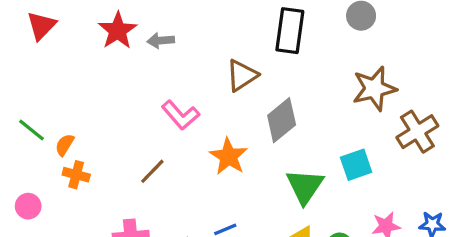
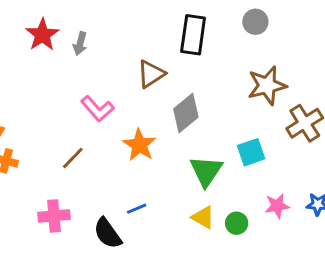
gray arrow: (161, 41) -> (80, 43), turned -70

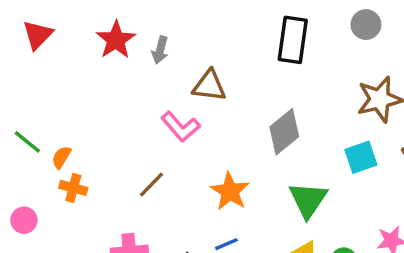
brown triangle: (151, 74) -> (209, 86), moved, turned 40
orange star: (139, 145) -> (230, 191), moved
cyan square: (251, 152) -> (361, 157), moved

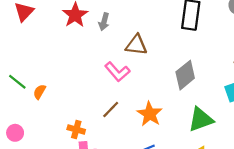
brown line: (152, 184) -> (111, 109), moved
orange cross: (73, 188) -> (76, 129), moved
green triangle: (308, 200) -> (201, 119), turned 36

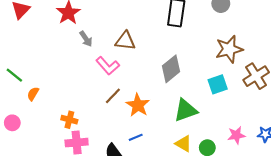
gray arrow: (104, 22) -> (86, 39), moved, turned -49
orange semicircle: (40, 92) -> (33, 94), moved
brown line: (111, 109) -> (113, 96), moved

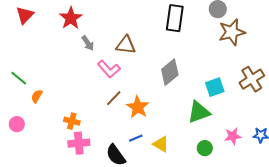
brown star: (229, 49) -> (232, 32), moved
green triangle: (186, 110) -> (199, 112), moved
yellow triangle: (183, 144) -> (161, 144), moved

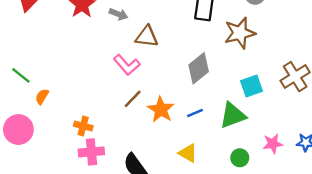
brown star: (232, 32) -> (240, 33), moved
gray arrow: (88, 43) -> (118, 14), moved, turned -35
pink circle: (17, 124) -> (18, 130), size x1.6
blue line: (136, 138) -> (195, 113), moved

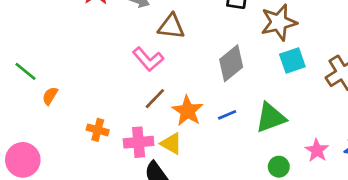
cyan square: (252, 86) -> (292, 60), moved
pink circle: (18, 130) -> (23, 160), moved
pink star: (273, 144) -> (317, 150), turned -30
pink cross: (91, 152) -> (139, 142), moved
yellow triangle: (188, 153) -> (171, 144), moved

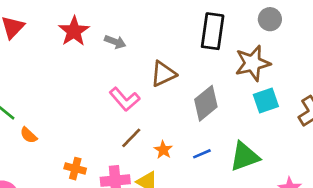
brown triangle: (171, 26) -> (163, 74), moved, turned -32
orange semicircle: (50, 96) -> (29, 135), turned -78
orange star: (188, 111) -> (163, 150), size x0.6

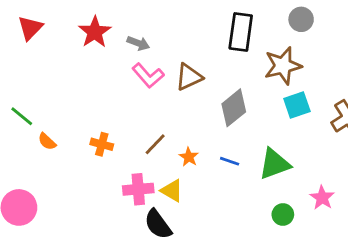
pink L-shape: (125, 99) -> (148, 76), moved
blue line: (202, 154) -> (230, 161), turned 42
orange cross: (75, 169) -> (102, 144), moved

